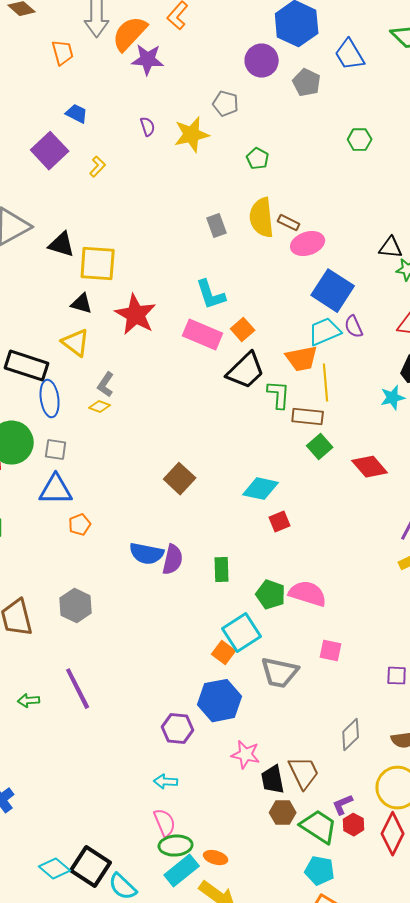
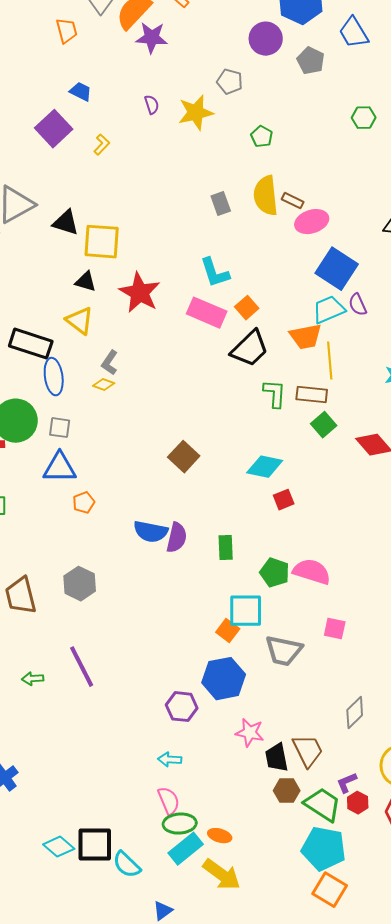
green L-shape: (279, 395) -> (275, 394), moved
cyan square: (242, 633) -> (246, 611), turned 33
black square: (91, 867) -> (95, 845), turned -33
cyan pentagon: (320, 871) -> (324, 849), size x1.5

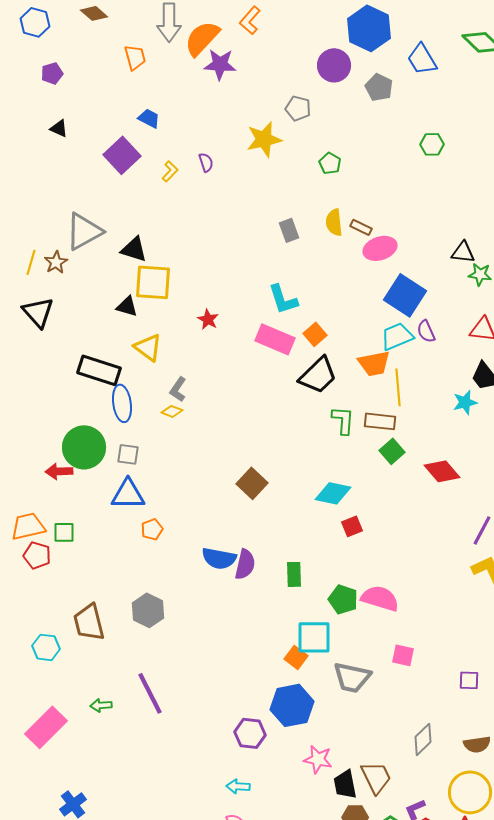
purple semicircle: (152, 105) -> (206, 162), moved
yellow semicircle: (266, 196) -> (334, 222), size x0.7
yellow square: (102, 242) -> (153, 282), moved
black triangle: (86, 282) -> (127, 306), moved
red star: (140, 293) -> (208, 319), size x0.5

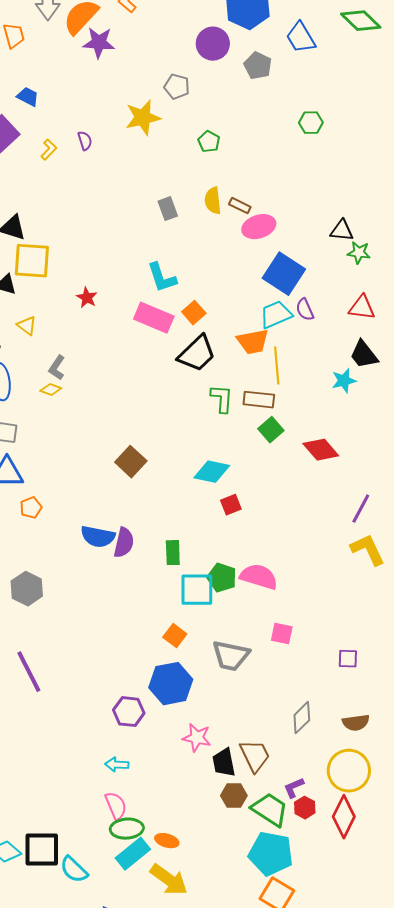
yellow triangle: (148, 347) -> (27, 326), size x0.7
cyan square: (314, 637) -> (197, 590), moved

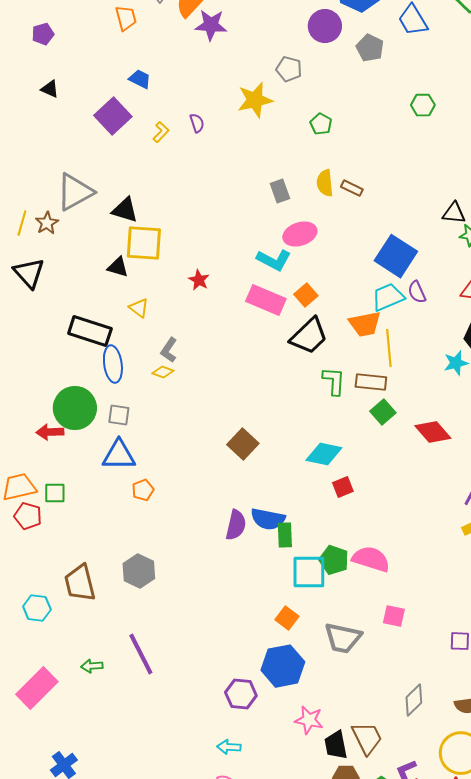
pink ellipse: (259, 227) -> (300, 234), moved
cyan L-shape: (162, 278) -> (274, 260), turned -44
blue semicircle: (98, 537) -> (268, 519), moved

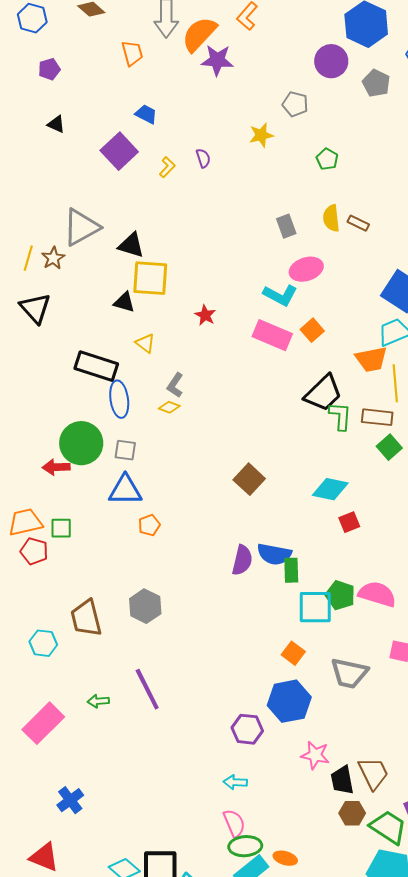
yellow star: (255, 100) -> (261, 135), size x0.7
black trapezoid: (309, 336) -> (323, 393), moved

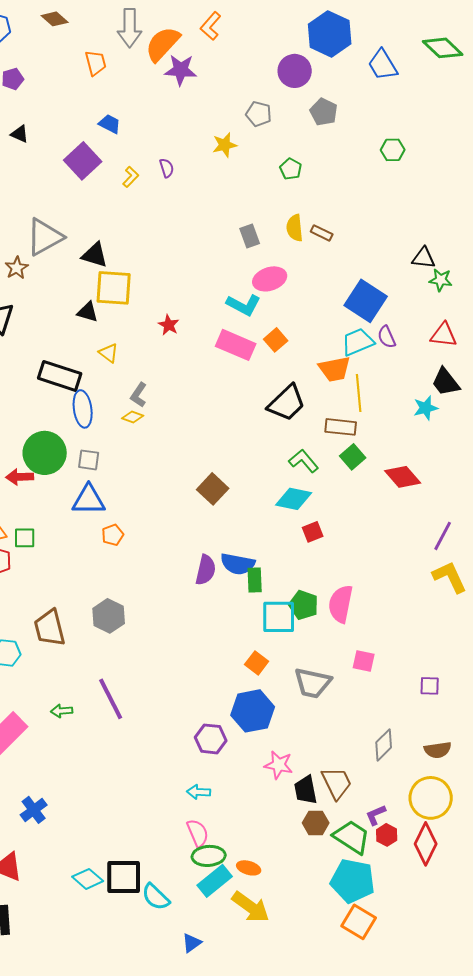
gray pentagon: (376, 83) -> (324, 112), moved
green L-shape: (340, 416) -> (304, 461), moved, turned -44
pink semicircle: (377, 594) -> (341, 604), turned -96

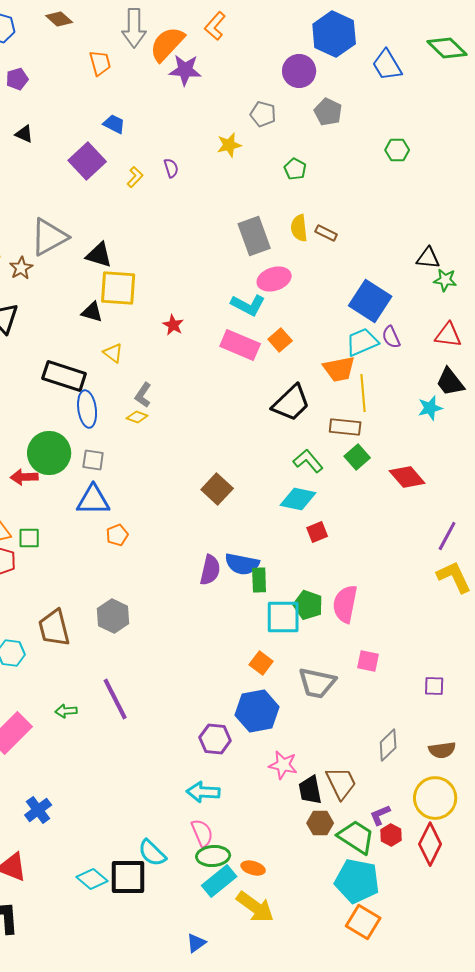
gray rectangle: (250, 236) -> (254, 236), size x1.6
cyan arrow: (199, 792) -> (203, 792), size x1.4
cyan semicircle: (156, 897) -> (152, 853), moved

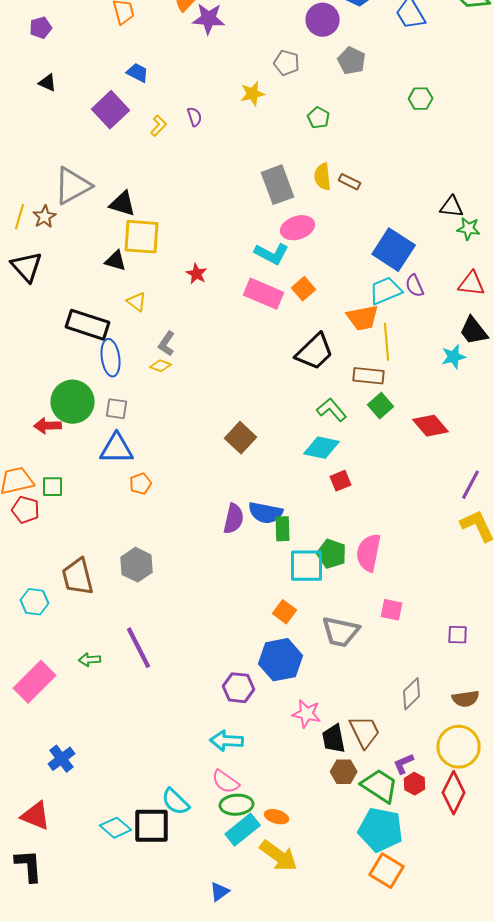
pink semicircle: (202, 833) -> (226, 782), turned 148

